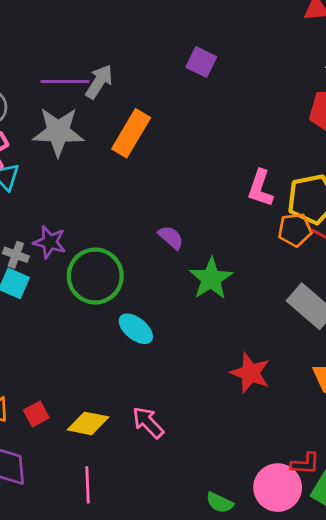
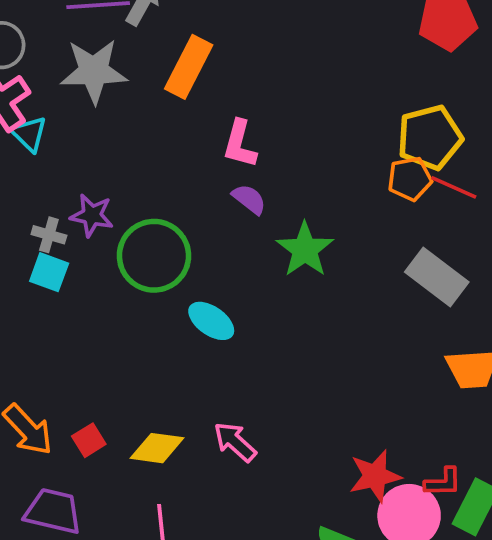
pink L-shape: (260, 188) -> (240, 144), moved
red star: (250, 373) -> (375, 476), moved, turned -30

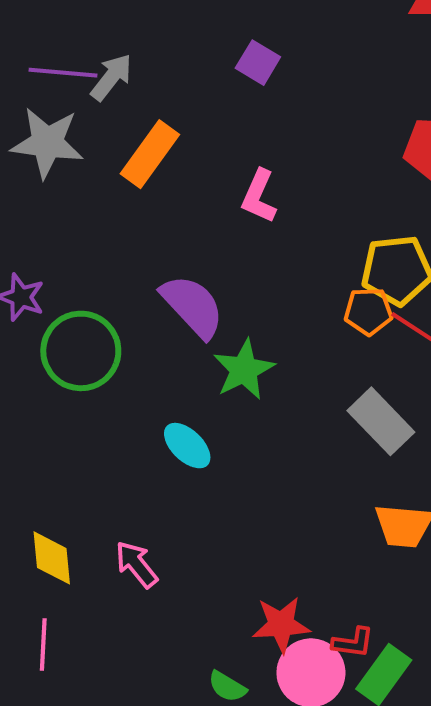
pink L-shape: (240, 144) -> (259, 196), moved
purple semicircle: (249, 199) -> (192, 306), size x1.8
cyan ellipse: (211, 321) -> (187, 446), moved
yellow diamond: (157, 448) -> (52, 558), turned 68

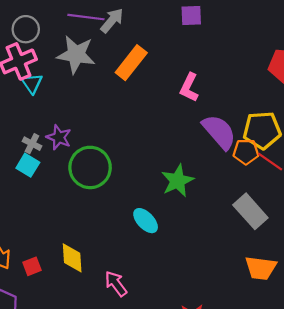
purple square: (258, 63) -> (191, 15), turned -35
purple semicircle: (192, 306) -> (219, 132), moved
yellow diamond: (52, 558) -> (72, 258), moved

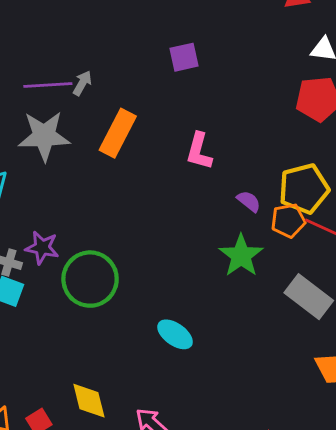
gray arrow: (112, 20) -> (82, 83), size x0.7
purple semicircle: (219, 132) -> (249, 201), size x0.5
green star: (178, 181) -> (241, 256), moved

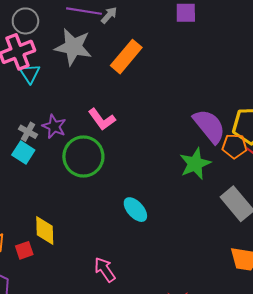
pink L-shape: (199, 151) -> (102, 119), moved, turned -64
purple semicircle: (249, 201) -> (209, 126), size x2.0
yellow diamond: (89, 401) -> (45, 230), moved

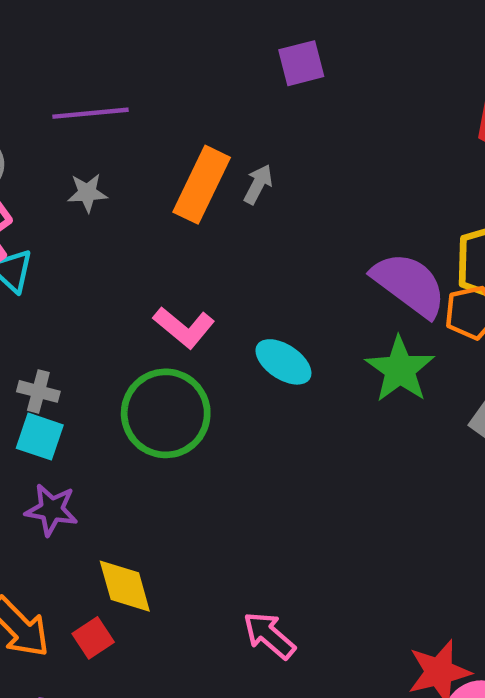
gray arrow: (109, 15) -> (258, 184), moved
gray star: (73, 47) -> (87, 193), size x0.5
purple star: (54, 126) -> (51, 510), moved
cyan ellipse: (135, 210) -> (283, 362), moved

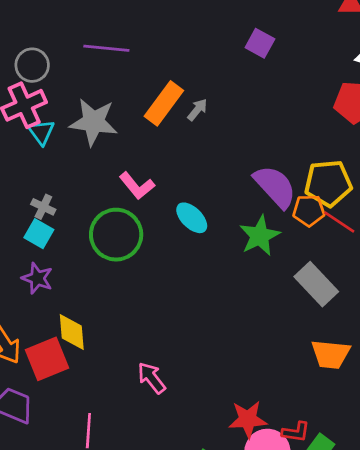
purple square: (301, 63) -> (260, 43), moved, turned 32
gray star: (87, 193) -> (94, 122), moved, size x2.0
red square: (93, 638) -> (47, 359), size x1.8

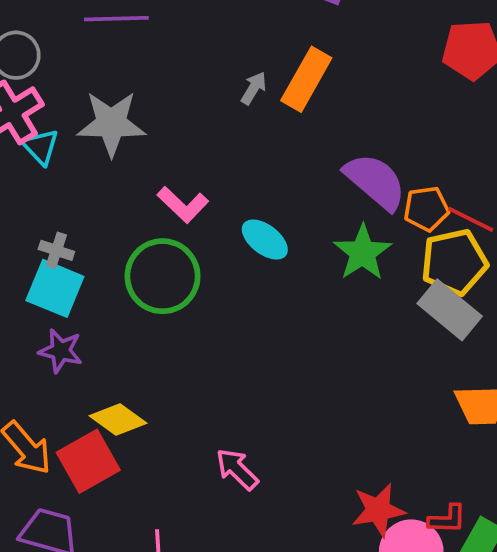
orange rectangle: (164, 103) -> (306, 79), moved
yellow pentagon: (328, 183) -> (454, 262), moved
cyan square: (39, 234) -> (55, 288), size x1.4
yellow diamond: (72, 332) -> (118, 420), turned -42

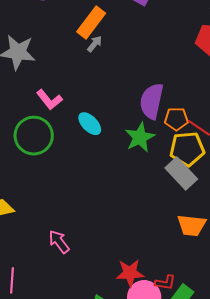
orange rectangle: (306, 79) -> (91, 22), moved
purple semicircle: (375, 181) -> (152, 101), turned -126

